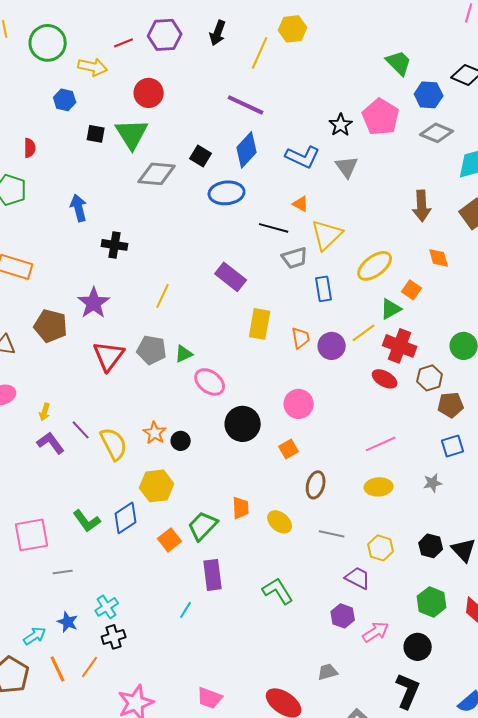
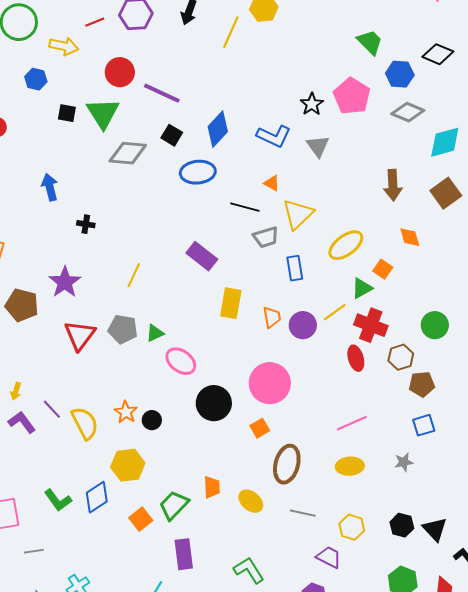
purple line: (246, 105) -> (162, 93), moved
black cross: (115, 245) -> (86, 224), size x0.7
red ellipse: (385, 379) -> (356, 358), turned 45
pink circle: (299, 404) -> (270, 383), size x1.4
brown ellipse: (316, 485) -> (287, 464), size x1.4

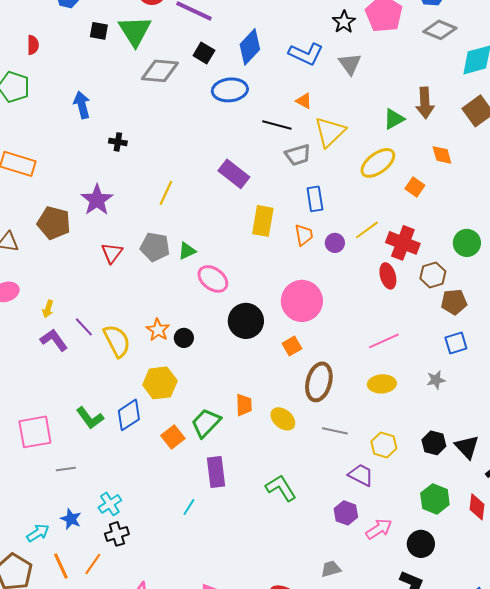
blue rectangle: (295, 268) -> (315, 199), moved
green triangle: (362, 288) -> (394, 119), moved
purple circle: (303, 325) -> (335, 243), size x0.7
red triangle: (80, 335) -> (112, 253), size x0.7

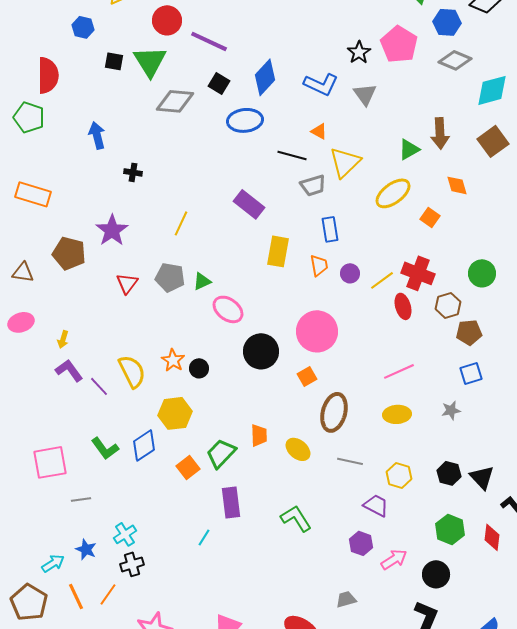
red semicircle: (33, 45) -> (48, 75), size x1.8
yellow line: (367, 230) -> (382, 280), moved
purple line: (84, 327) -> (99, 386), moved

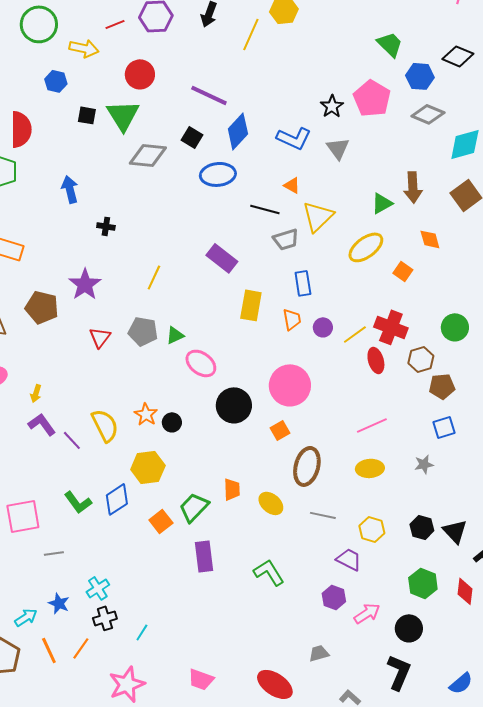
purple line: (209, 41) -> (209, 95), moved
cyan line: (204, 537) -> (142, 632), moved

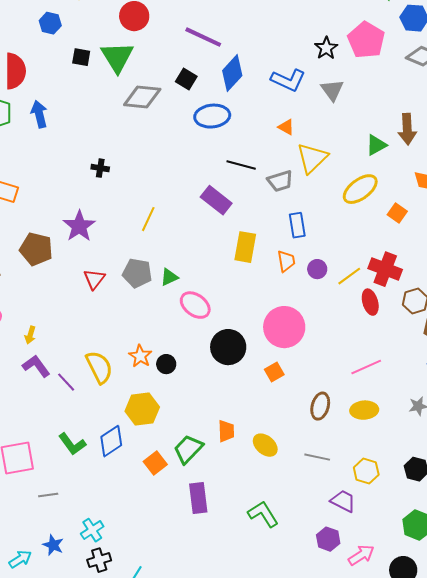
blue arrow: (70, 189) -> (39, 114), moved
black line: (265, 209) -> (241, 165), moved
brown ellipse: (307, 466) -> (320, 406), moved, size x0.7

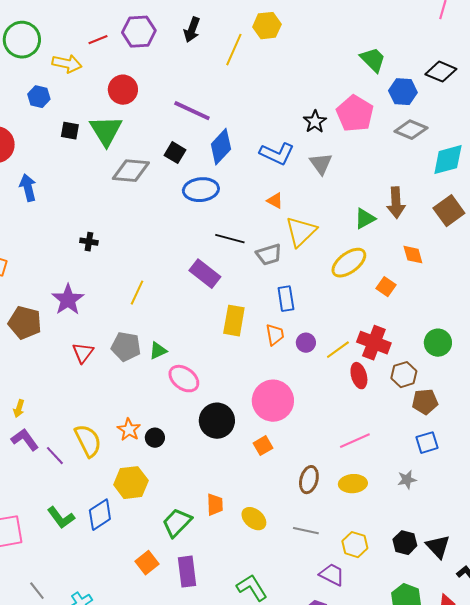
orange square: (155, 463) -> (147, 563), moved
gray line: (48, 495) -> (37, 591), moved, turned 60

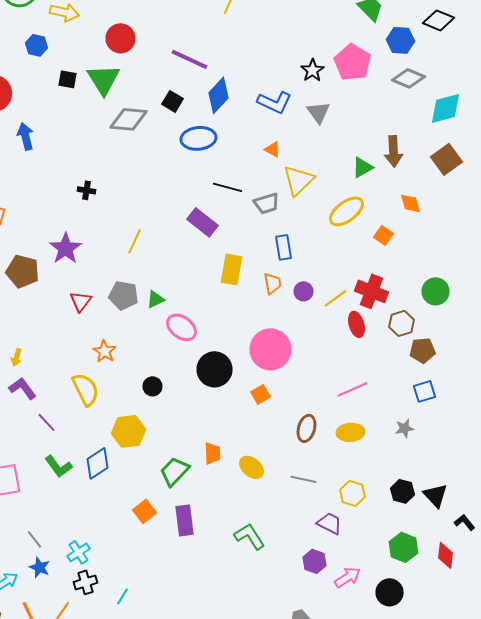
orange star: (129, 430) -> (104, 351), moved
purple line: (55, 456) -> (46, 422), moved

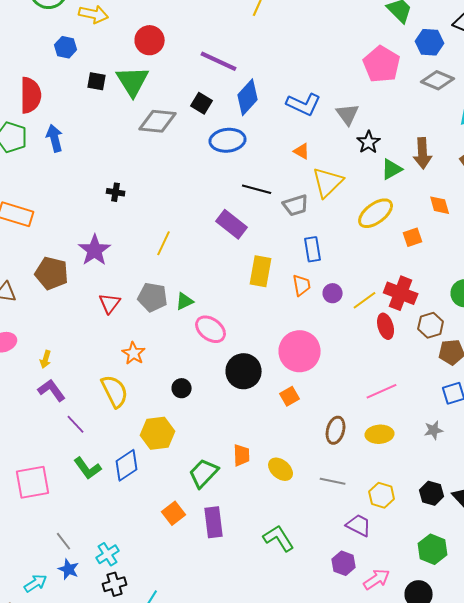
black star: (312, 70) -> (369, 142), moved
orange square: (384, 235) -> (413, 237), turned 36

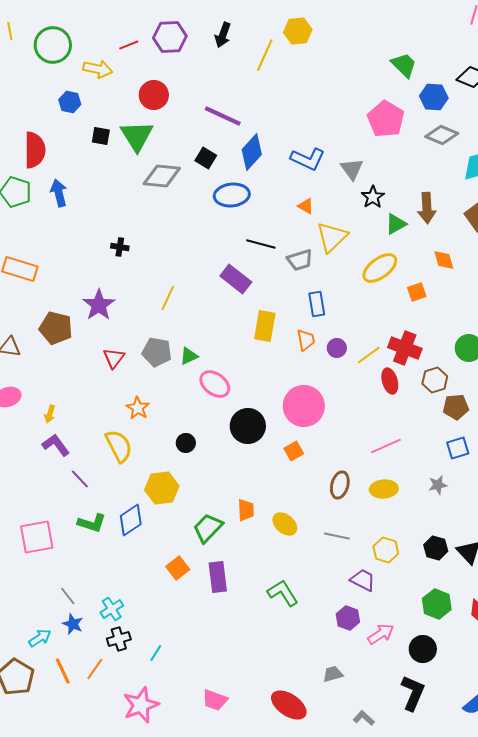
green L-shape: (88, 468) -> (92, 523), turned -36

